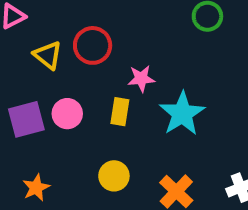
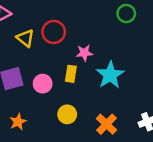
pink circle: (67, 114) -> (43, 84), moved

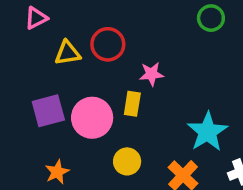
yellow triangle: (25, 38) -> (68, 53), turned -48
cyan star: (110, 75) -> (207, 132), moved
pink circle: (43, 84) -> (92, 118), size x1.5

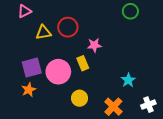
yellow rectangle: (132, 104) -> (83, 63), turned -32
cyan star: (207, 132) -> (128, 80), size x0.6
orange star: (57, 172) -> (29, 90), moved

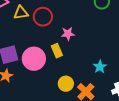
yellow triangle: (43, 32) -> (21, 13), moved
yellow circle: (80, 98) -> (66, 84), moved

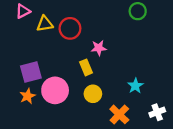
pink circle: (34, 59) -> (55, 90), moved
yellow circle: (66, 84) -> (93, 94), moved

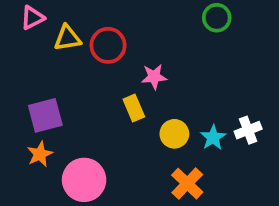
pink circle: (55, 90) -> (84, 180), moved
yellow circle: (93, 94) -> (174, 134), moved
white cross: (157, 112) -> (248, 130), moved

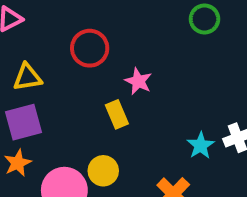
yellow triangle: (67, 38) -> (27, 77), moved
pink star: (154, 77) -> (138, 81), turned 30
yellow circle: (174, 134) -> (103, 171), moved

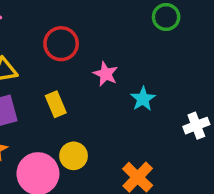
yellow rectangle: (117, 114) -> (56, 104), moved
cyan star: (201, 145) -> (143, 99), moved

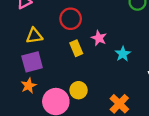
yellow rectangle: (56, 104) -> (76, 48), moved

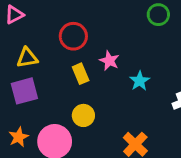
orange star: (29, 86) -> (19, 137), moved
yellow circle: (79, 90) -> (83, 115), moved

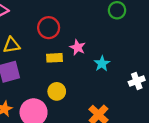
yellow rectangle: (81, 74) -> (54, 58), turned -70

